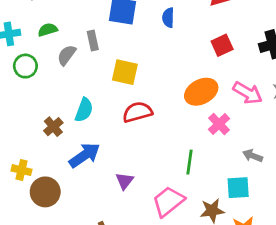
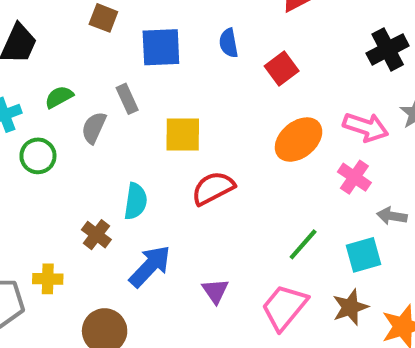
red square: (222, 45) -> (282, 68), moved
pink cross: (219, 124) -> (354, 177), moved
green line: (189, 162) -> (303, 244), turned 45
yellow cross: (22, 170) -> (48, 279), moved
cyan square: (238, 188) -> (363, 255), moved

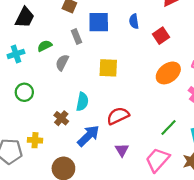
gray rectangle: (127, 99) -> (77, 37), moved
green circle: (38, 156) -> (24, 92), moved
red semicircle: (213, 188) -> (118, 116), moved

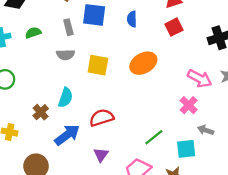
red square: (161, 36) -> (174, 27), moved
gray semicircle: (62, 63) -> (65, 55), moved, turned -126
orange ellipse: (168, 73) -> (143, 63), moved

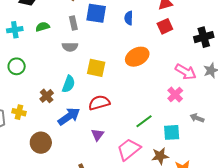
yellow square: (98, 65) -> (96, 68), moved
gray arrow: (206, 130) -> (197, 118), moved

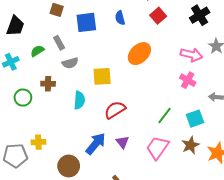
gray rectangle: (73, 23) -> (59, 43), moved
brown cross: (47, 96) -> (48, 84), moved, turned -32
blue arrow: (69, 116) -> (96, 144), moved

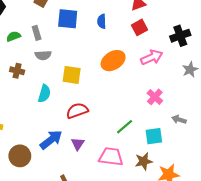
pink arrow: (191, 55) -> (152, 57), moved, turned -50
pink trapezoid: (157, 148) -> (111, 157), turned 50

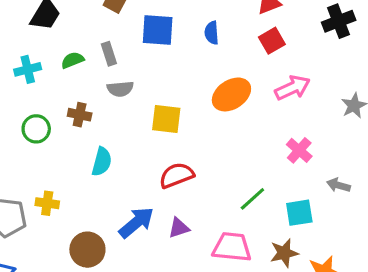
black cross: (180, 36) -> (339, 21), moved
cyan semicircle: (44, 94) -> (102, 162), moved
purple triangle: (78, 144) -> (179, 228), turned 40

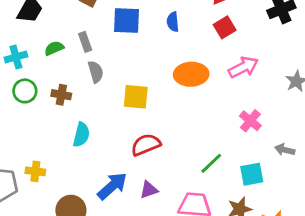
gray semicircle: (120, 89) -> (96, 72), turned -100
orange ellipse: (231, 94) -> (191, 74), turned 32
green circle: (36, 129) -> (25, 91), moved

